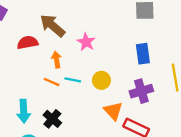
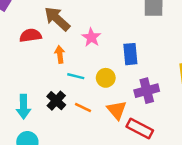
blue rectangle: (143, 54) -> (130, 54), moved
orange line: (51, 82) -> (83, 108), moved
black cross: (52, 119) -> (56, 101), moved

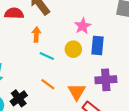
pink star: (91, 37) -> (83, 26), moved
yellow circle: (106, 78) -> (73, 49), moved
black cross: (56, 101) -> (19, 98), moved

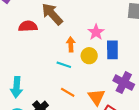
orange arrow: (36, 35) -> (71, 44), moved
purple cross: (106, 80) -> (124, 83), turned 36

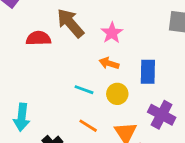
pink star: (96, 32) -> (112, 33), moved
orange arrow: (71, 44) -> (109, 63), moved, turned -72
yellow circle: (89, 56) -> (117, 94), moved

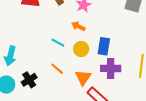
blue rectangle: (148, 72) -> (104, 46), moved
purple cross: (162, 115) -> (111, 68), turned -36

